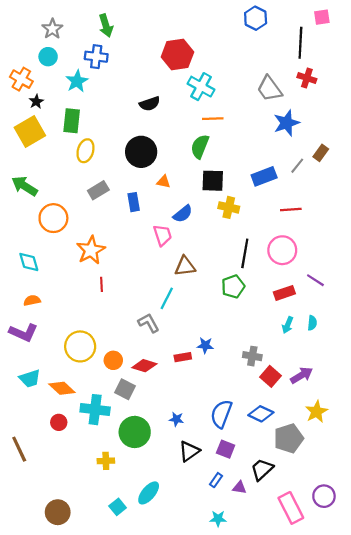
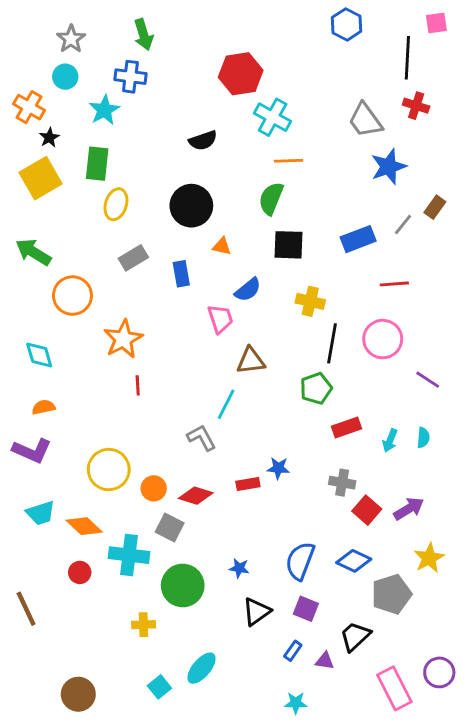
yellow cross: (229, 207) -> (310, 301), moved
red rectangle: (284, 293) -> (346, 427), moved

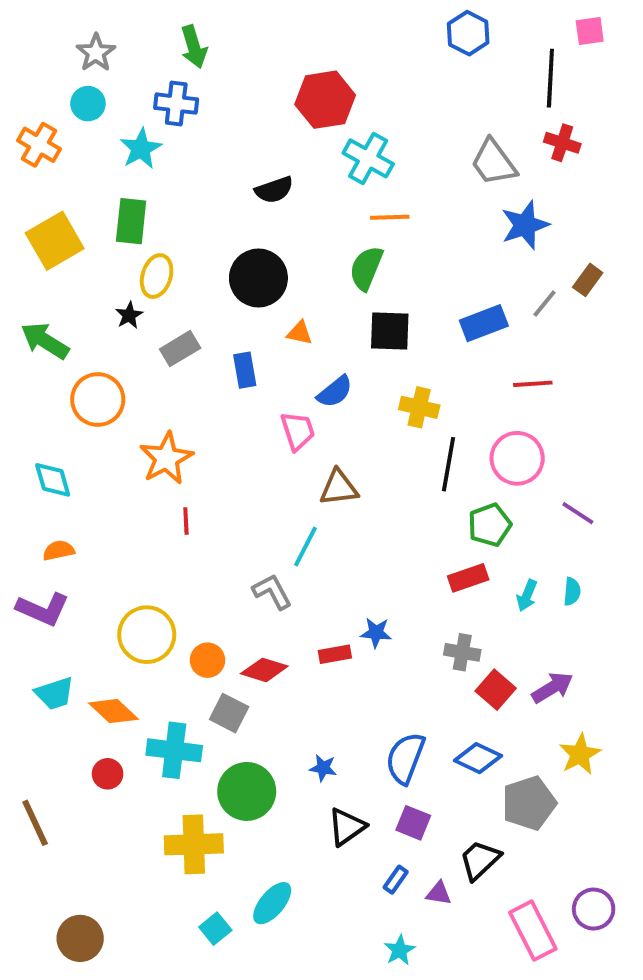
black star: (49, 138) -> (129, 315), moved
green pentagon: (316, 388) -> (490, 525), moved
yellow cross: (144, 625) -> (194, 844), size x1.8
brown circle: (78, 694) -> (80, 938), moved
cyan star: (296, 703) -> (400, 950), turned -30

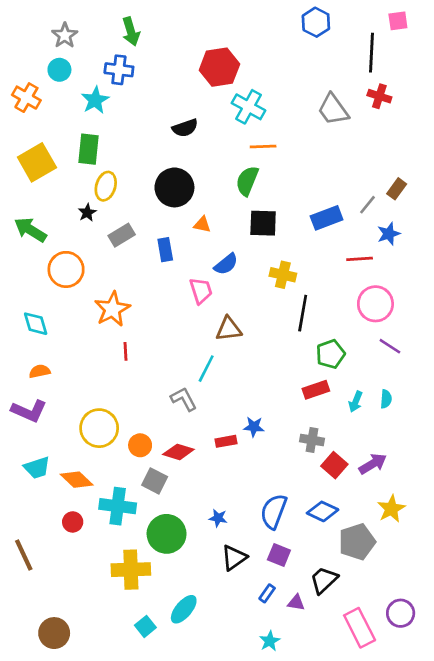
blue star: (525, 225) -> (389, 234), moved, size x0.7
pink circle: (517, 458) -> (375, 304), moved

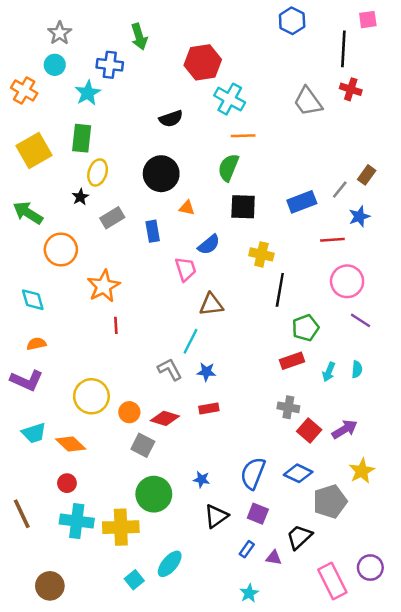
green arrow: (131, 31) -> (139, 37), moved
blue star: (254, 427) -> (206, 372), moved
cyan cross: (118, 506) -> (77, 521), moved

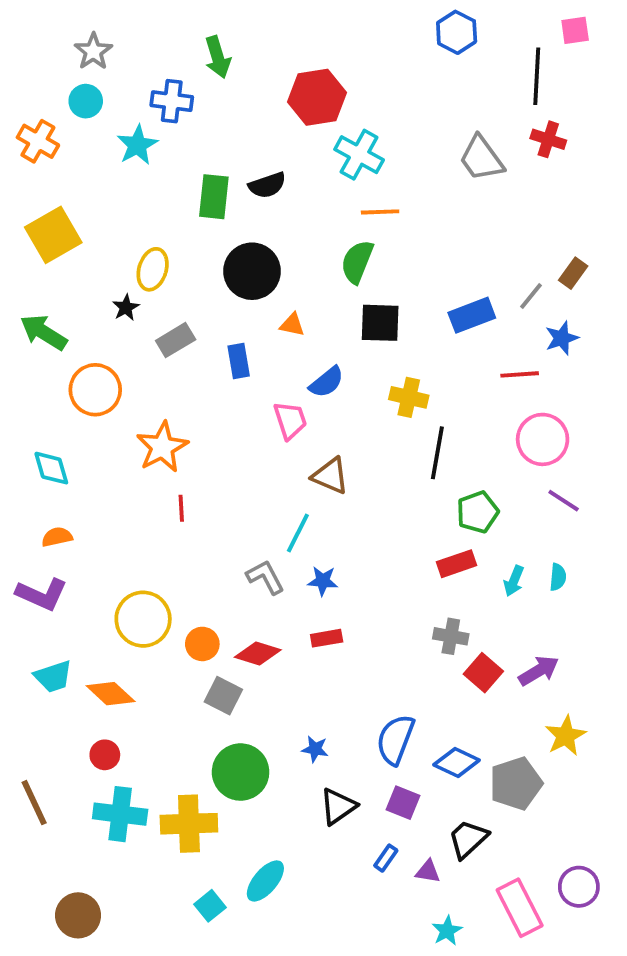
green rectangle: (82, 138) -> (214, 197), moved
brown triangle: (211, 305) -> (330, 476), turned 30
blue diamond: (298, 473) -> (457, 762), moved
cyan star: (249, 593) -> (447, 931), moved

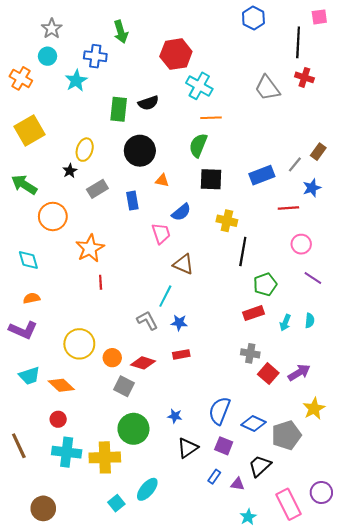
pink circle: (543, 439) -> (301, 244), size x0.7

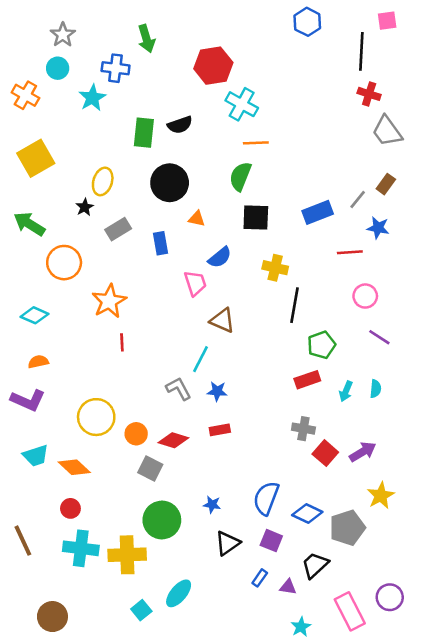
gray trapezoid: (267, 88) -> (387, 131), moved
blue star: (312, 188) -> (378, 228), turned 30
cyan diamond: (28, 260) -> (34, 315), turned -50

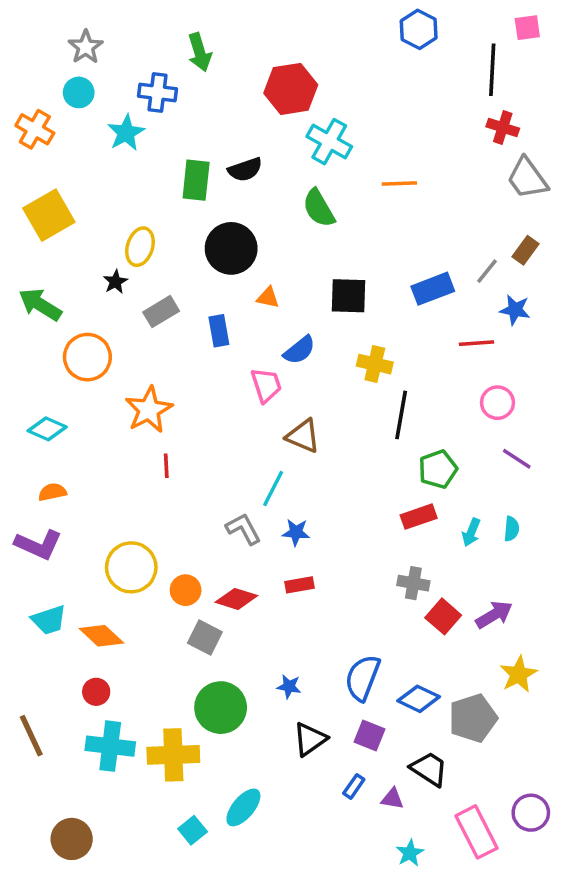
orange line: (256, 143) -> (399, 184), moved
green semicircle: (240, 176) -> (319, 208), moved, turned -52
black trapezoid: (315, 565) -> (429, 769), turned 76

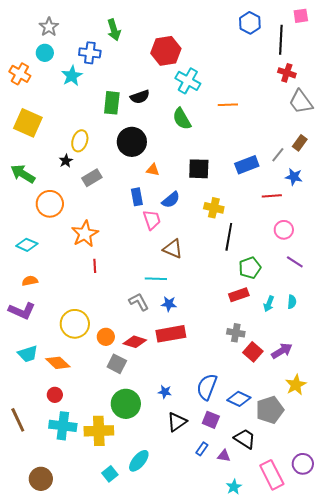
blue hexagon: (419, 29) -> (250, 23), moved
yellow square: (49, 215) -> (28, 123), turned -36
blue rectangle: (219, 331) -> (137, 197), moved
cyan line: (273, 489) -> (156, 279), turned 65
red rectangle: (299, 585) -> (171, 334), size x1.8

